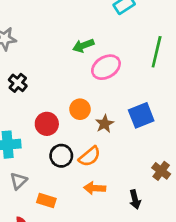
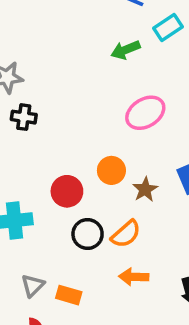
green arrow: (83, 46) -> (126, 50), moved
black cross: (18, 83) -> (24, 117), moved, turned -30
gray triangle: (19, 181) -> (33, 285), moved

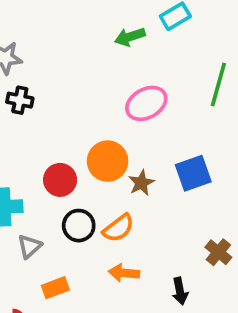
orange circle: (111, 170) -> (108, 161), size x1.4
gray triangle: (33, 285) -> (29, 246), moved
orange rectangle: (69, 295) -> (55, 288), turned -40

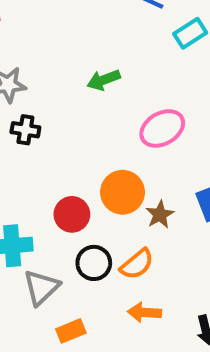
green arrow: (130, 37) -> (104, 80), moved
gray triangle: (29, 246) -> (41, 287), size x1.4

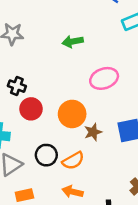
black cross: (25, 130) -> (17, 86), moved
red circle: (72, 214) -> (31, 109), moved

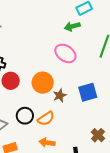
green arrow: (73, 42) -> (72, 26), moved
pink ellipse: (104, 78) -> (65, 53), turned 60

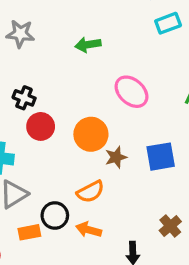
green arrow: (72, 26) -> (88, 45), moved
black circle: (25, 116) -> (55, 215), moved

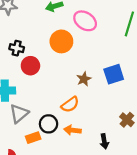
pink ellipse: (131, 92) -> (85, 21), moved
orange circle: (91, 134) -> (61, 41), moved

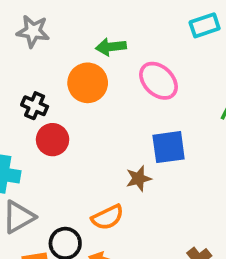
orange circle: (61, 41) -> (88, 83), moved
blue square: (114, 74) -> (169, 147), moved

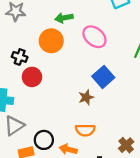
blue square: (169, 147) -> (103, 77), turned -30
orange semicircle: (108, 217) -> (85, 130), moved, turned 30

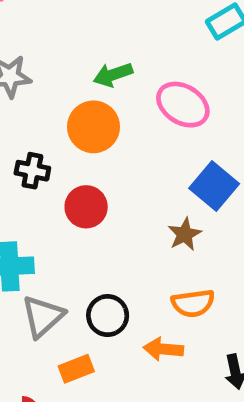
red circle: (32, 77) -> (86, 207), moved
black circle: (44, 140) -> (108, 316), moved

